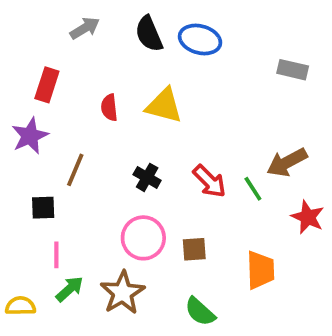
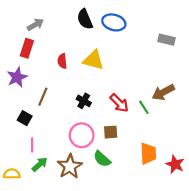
gray arrow: (85, 28) -> (35, 25), moved
black square: (43, 208) -> (25, 118), turned 32
red star: (308, 217) -> (175, 164), moved
brown square: (194, 249) -> (111, 132), moved
green semicircle: (200, 312) -> (102, 159), moved

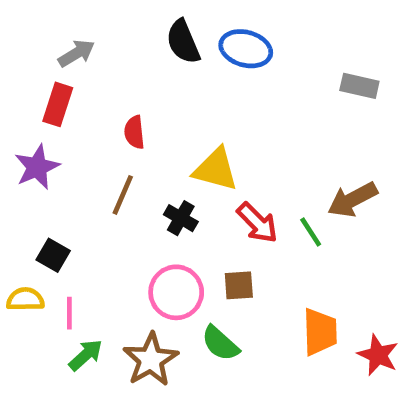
yellow triangle: (93, 60) -> (216, 169), moved
brown line: (43, 97) -> (123, 195), moved
yellow semicircle: (12, 174) -> (25, 299), moved

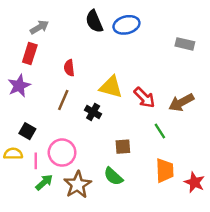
blue ellipse: (246, 49) -> (126, 25), turned -30
red arrow: (257, 223) -> (144, 98), moved
green line: (311, 232) -> (160, 131), moved
pink circle: (176, 292) -> (62, 153), moved

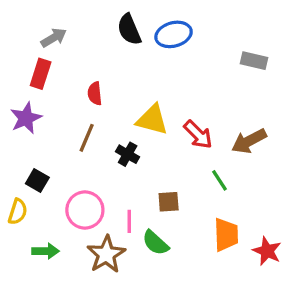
yellow semicircle: (13, 154) -> (18, 212), turned 108
pink line: (36, 161) -> (129, 221), moved
green arrow: (44, 182) -> (46, 251), moved, turned 42

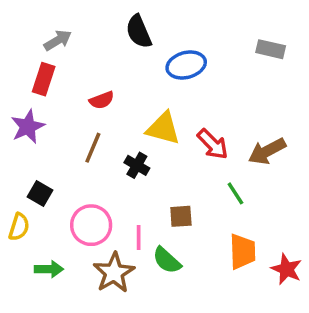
blue ellipse: (174, 34) -> (186, 65), moved
gray rectangle: (254, 61) -> (271, 49), moved
red semicircle: (95, 93) -> (102, 100), turned -105

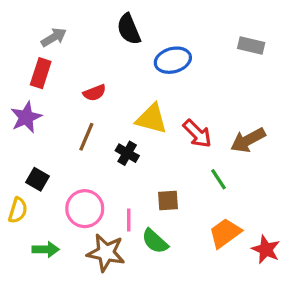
orange trapezoid: (242, 252) -> (225, 233), turned -124
brown star: (114, 273) -> (106, 253), turned -30

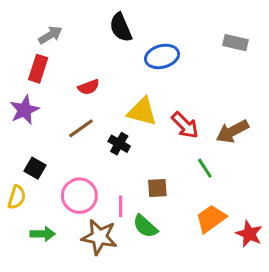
brown line: (86, 137) -> (81, 128), turned 32

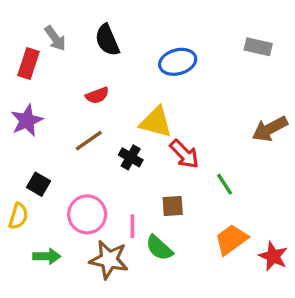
black semicircle: (121, 27) -> (107, 40), moved
gray arrow: (50, 35) -> (55, 38), turned 85
red rectangle: (38, 69) -> (28, 63), moved
red arrow: (185, 125) -> (184, 154), moved
brown arrow: (232, 131) -> (270, 129), moved

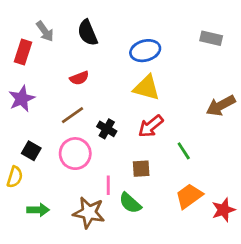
yellow triangle: (156, 122) -> (147, 88), moved
red arrow: (184, 154) -> (151, 126), turned 96
pink circle: (87, 214) -> (75, 154), moved
red star: (273, 256) -> (223, 210), turned 30

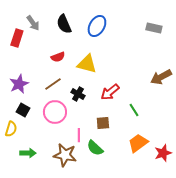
blue ellipse: (145, 51) -> (97, 26), moved, turned -45
yellow triangle: (147, 88) -> (87, 64), moved
purple star: (22, 99) -> (19, 84), moved

